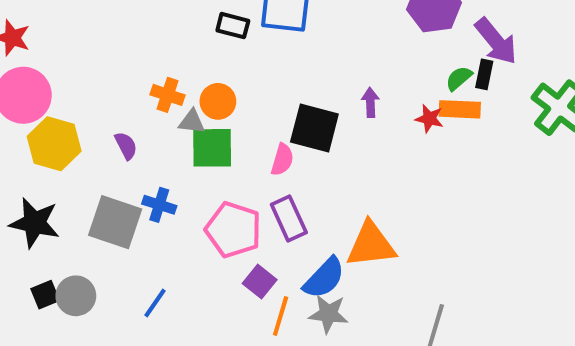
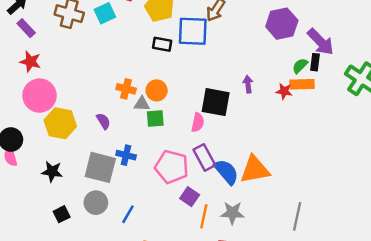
green square: (212, 148) -> (155, 119), size x0.7
black star: (35, 223) -> (52, 172), size x0.7
blue semicircle: (324, 278) -> (226, 172), moved, turned -80
gray circle: (76, 296) -> (96, 203), moved

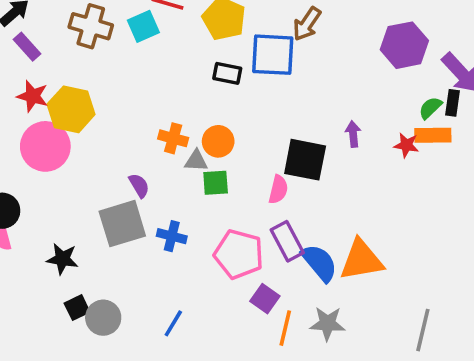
yellow hexagon: (60, 123) -> (71, 109), moved
gray square: (100, 167) -> (122, 224), moved, turned -32
gray circle: (96, 203) -> (103, 318), moved
black square: (62, 214) -> (77, 308), moved

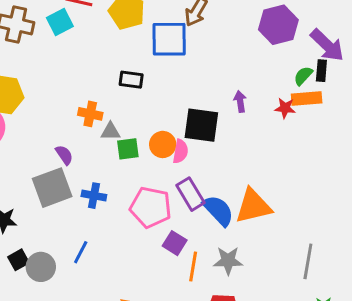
black rectangle: (227, 73) -> (131, 80), moved
orange circle: (218, 141) -> (163, 144), moved
blue line: (173, 323) -> (81, 252), moved

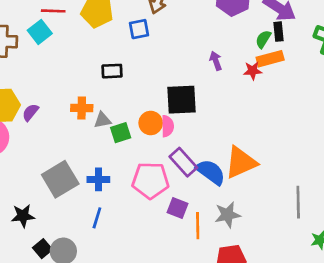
blue square: (169, 39) -> (139, 29), size x0.6
purple arrow: (240, 101) -> (216, 61), moved
purple semicircle: (64, 155) -> (30, 112), moved, turned -96
blue line: (81, 252) -> (97, 218), moved

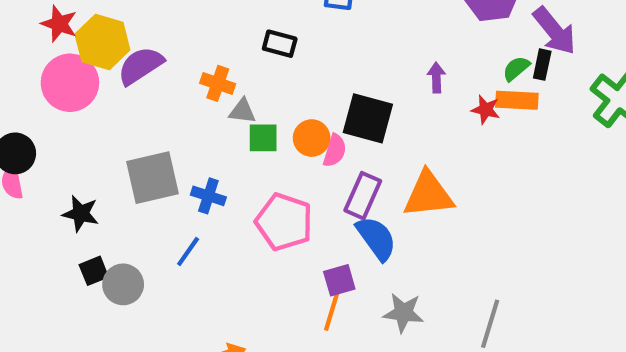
purple semicircle: (30, 112) -> (141, 66), size x1.6
purple rectangle: (183, 162) -> (363, 196), moved, turned 48
orange triangle: (241, 162) -> (428, 195), moved
purple square: (177, 208) -> (339, 280), moved, turned 35
gray star: (228, 215) -> (403, 313), moved

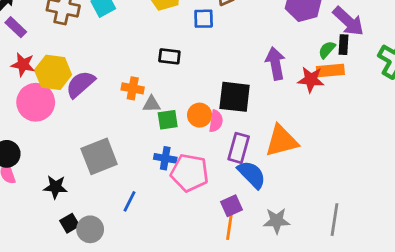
purple arrow: (436, 78) -> (275, 63), size x1.6
red star: (486, 110) -> (311, 80), size x1.4
blue cross: (208, 196) -> (165, 158), moved

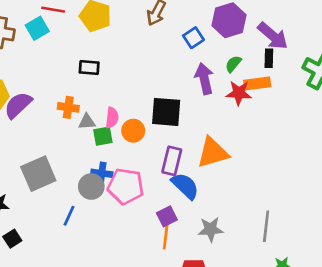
blue square: (204, 19) -> (193, 38), moved, turned -30
green semicircle: (327, 50) -> (233, 64), moved
black rectangle: (169, 56) -> (89, 68), moved
pink semicircle: (216, 121) -> (112, 118), moved
gray circle: (90, 229) -> (91, 187), moved

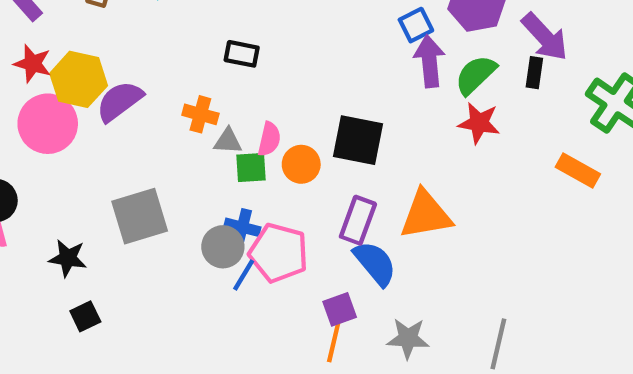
green semicircle: (233, 64) -> (476, 75), size x1.5
purple arrow: (204, 79) -> (429, 61), moved
orange rectangle: (257, 84) -> (578, 170), moved, turned 30
blue line: (69, 216) -> (244, 275), moved

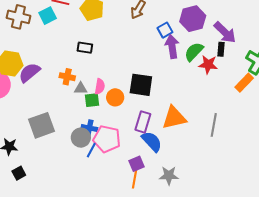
red star: (479, 123) -> (208, 65), moved
orange rectangle: (578, 170) -> (244, 83), moved, turned -72
gray line: (498, 344) -> (214, 125), moved

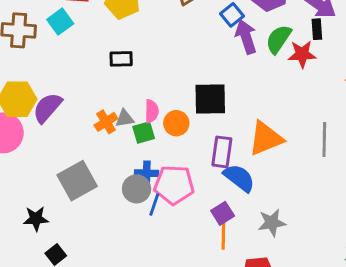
orange cross: (67, 77) -> (106, 122), moved, turned -35

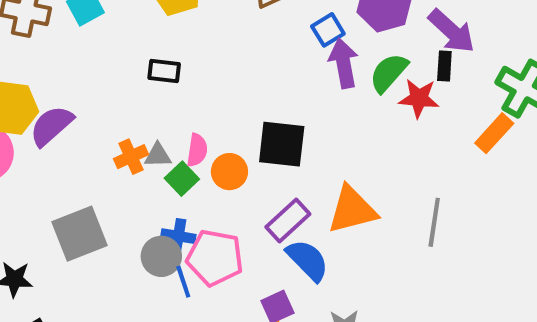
green square: (144, 133) -> (182, 179), turned -35
purple rectangle: (222, 152) -> (288, 220), turned 32
blue line: (154, 205) -> (183, 282), turned -45

